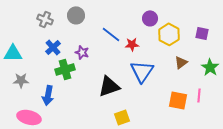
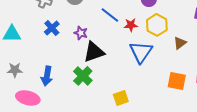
yellow hexagon: (169, 34) -> (157, 25), moved
green cross: (65, 69) -> (83, 76), moved, turned -30
gray star: (21, 80) -> (15, 70), moved
black triangle: (109, 86) -> (94, 52), moved

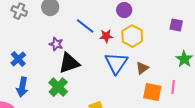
blue cross: (52, 28) -> (18, 59), moved
brown triangle: (180, 43) -> (142, 68), moved

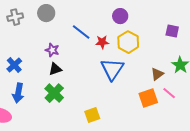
gray cross: (19, 11) -> (15, 17), turned -35
black triangle: (69, 63) -> (55, 69), moved, size x0.6
brown triangle: (142, 68) -> (157, 74), moved
pink line: (173, 87) -> (169, 93), turned -56
orange square: (152, 92) -> (148, 98), turned -30

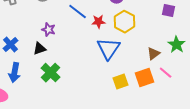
black triangle: (55, 69) -> (40, 49), moved
yellow square: (92, 115) -> (121, 82), moved

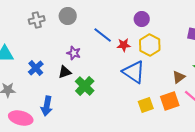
blue triangle: (109, 49) -> (134, 72), turned -30
blue arrow: (15, 73) -> (47, 106), moved
green cross: (51, 73) -> (85, 86), moved

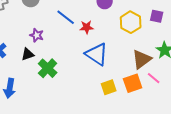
yellow hexagon: (150, 45) -> (131, 22), moved
brown triangle: (179, 77) -> (142, 59), size x1.5

